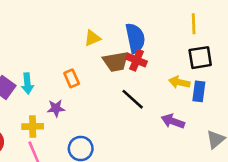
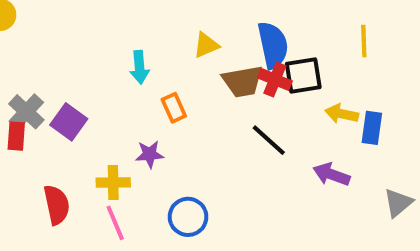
yellow line: (194, 24) -> (364, 41), moved
black square: (200, 58) -> (303, 75), moved
cyan arrow: (27, 84) -> (139, 67), moved

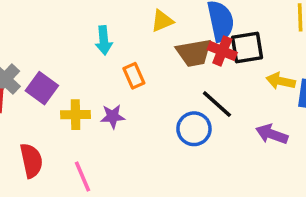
yellow cross: (113, 183) -> (75, 115), moved
blue circle: (188, 217) -> (194, 129), moved

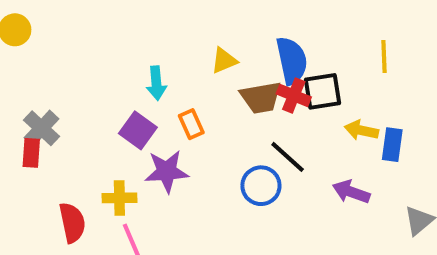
purple square: (42, 88) -> (138, 130), moved
yellow cross: (75, 115) -> (119, 198), moved
purple star: (113, 116) -> (167, 171), size x1.5

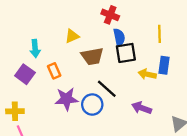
blue semicircle: (292, 61) -> (119, 37), moved, size x0.7
red cross: (294, 95) -> (110, 15), moved
blue rectangle: (392, 145) -> (164, 65), moved
purple star: (167, 171) -> (66, 99), moved

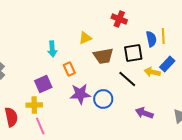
blue semicircle: (119, 37) -> (151, 39), moved
blue rectangle: (164, 65) -> (167, 64), turned 35
purple square: (25, 74) -> (43, 84), moved, turned 30
black line: (107, 89) -> (127, 79), moved
purple arrow: (142, 108) -> (144, 113), moved

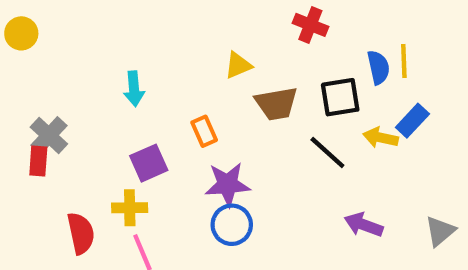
cyan arrow: (52, 49) -> (134, 89), moved
blue circle: (103, 99) -> (232, 225), moved

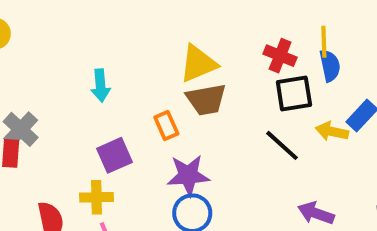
red cross: (310, 25) -> (280, 56), moved
yellow line: (404, 61) -> (324, 42), moved
yellow triangle: (238, 65) -> (198, 64), size x1.5
brown trapezoid: (276, 104) -> (206, 100), moved

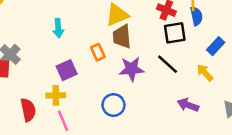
brown trapezoid: (206, 100) -> (122, 37), turned 95
yellow arrow: (332, 131) -> (205, 73), moved, turned 36
purple star: (188, 175) -> (132, 69), moved

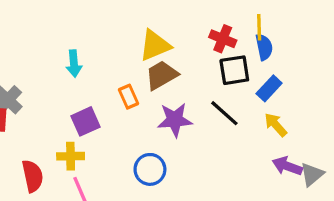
brown trapezoid: (122, 37) -> (162, 75), turned 65
blue rectangle: (216, 46) -> (269, 88), moved
purple arrow: (188, 105) -> (287, 166), moved

